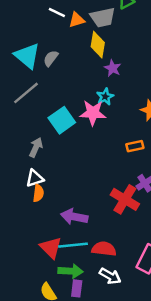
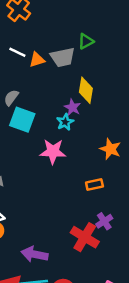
yellow diamond: (98, 45) -> (86, 90), moved
cyan star: (105, 97) -> (65, 122), moved
cyan square: (62, 120) -> (22, 120), moved, turned -35

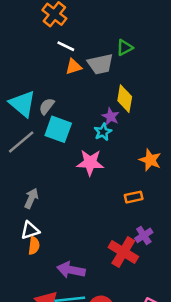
white line: (17, 52) -> (66, 46), moved

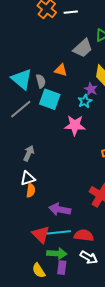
white line: (66, 46) -> (71, 12), moved, turned -32
gray trapezoid: (100, 64) -> (83, 48), turned -30
orange triangle: (74, 67) -> (61, 70), moved, turned 32
gray semicircle: (47, 106) -> (41, 81), turned 128

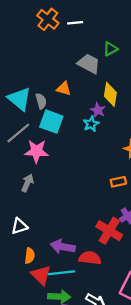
gray trapezoid: (83, 48) -> (89, 64), turned -110
pink star: (75, 125) -> (36, 151), moved
white triangle: (28, 178) -> (19, 226), moved
orange semicircle: (31, 190) -> (30, 256), moved
red semicircle: (84, 235) -> (90, 258), moved

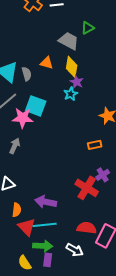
yellow diamond: (110, 94) -> (72, 67), moved
cyan square: (51, 122) -> (36, 106), moved
red semicircle: (90, 258) -> (87, 228), moved

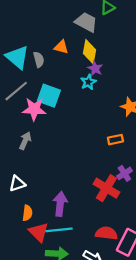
purple arrow: (46, 202) -> (60, 204), turned 85

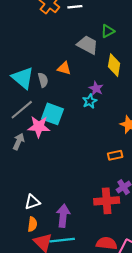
yellow diamond: (89, 52) -> (114, 65), moved
gray arrow: (25, 141) -> (19, 141), moved
white triangle: (17, 184) -> (32, 202), moved
red cross: (106, 188) -> (107, 201), turned -35

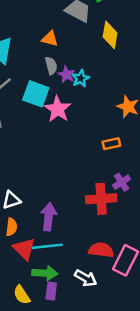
gray semicircle: (43, 80) -> (51, 66), moved
purple star: (96, 88) -> (67, 75), moved
pink star: (39, 127) -> (58, 109), moved, turned 30

